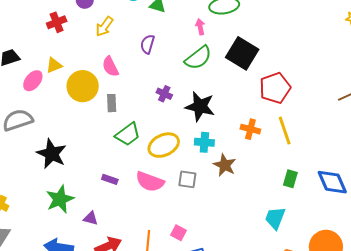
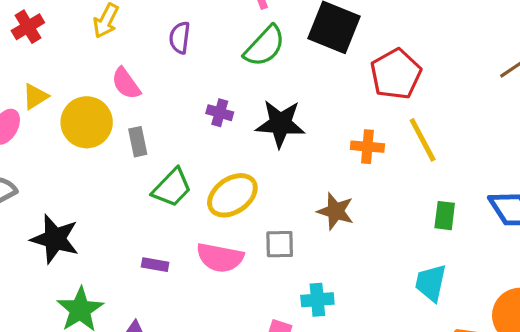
cyan cross: (204, 142) -> (317, 300), moved

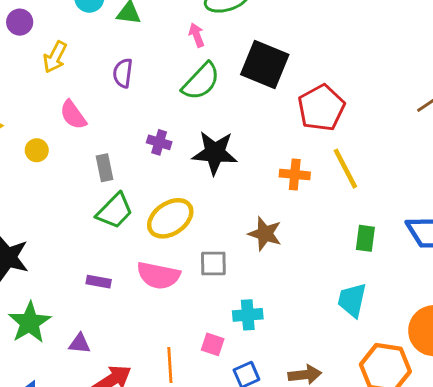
yellow circle: (87, 122) -> (37, 150), size x0.5
gray rectangle: (138, 142) -> (105, 168), moved

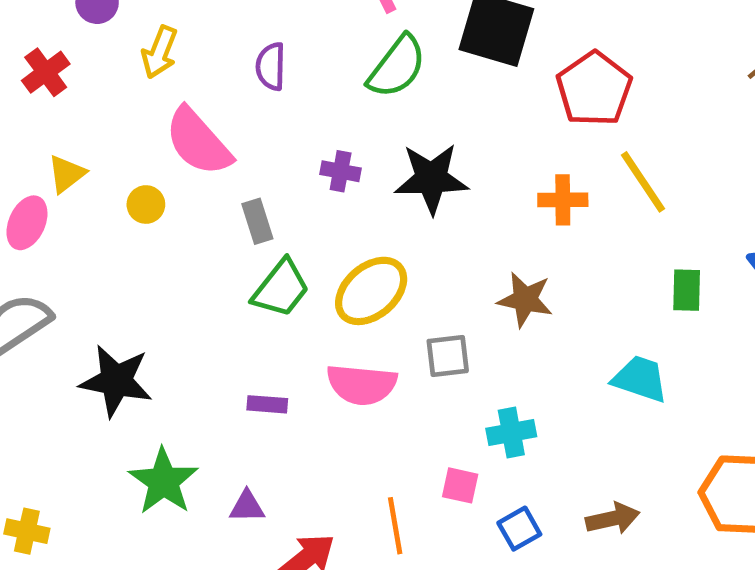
pink semicircle: (73, 115) -> (198, 142), size x1.5
cyan trapezoid: (352, 300) -> (640, 379), moved, turned 102

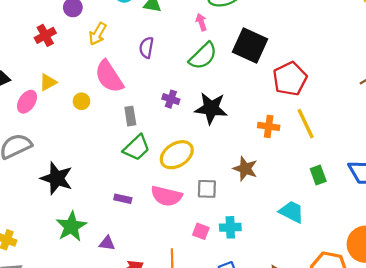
green rectangle: (687, 290) -> (318, 175), turned -30
pink square: (460, 485) -> (201, 231), moved

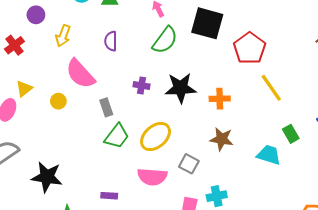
orange cross: (269, 126) -> (220, 99), moved
gray square: (207, 189) -> (189, 164), turned 36
purple rectangle: (123, 199) -> (109, 196), moved
cyan trapezoid: (292, 212) -> (269, 155), moved

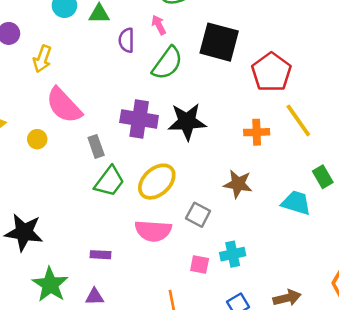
purple semicircle: (111, 41) -> (126, 40), moved
purple cross: (142, 85) -> (139, 119), size x1.8
orange cross: (220, 99) -> (257, 132), moved

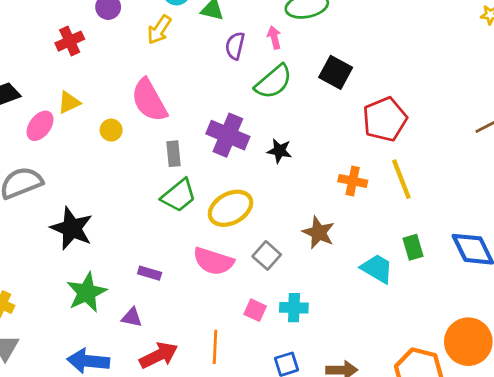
black square: (219, 42) -> (336, 72), size x0.7
yellow arrow: (42, 59) -> (159, 30), moved
black star: (187, 122) -> (279, 151), size x0.6

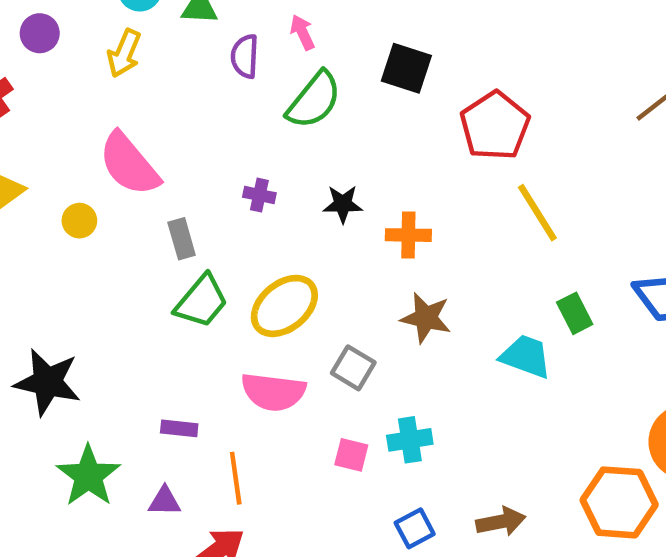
purple cross: (228, 135) -> (259, 195), size x0.5
orange cross: (353, 181) -> (408, 235), moved
orange line: (215, 347) -> (236, 478), moved

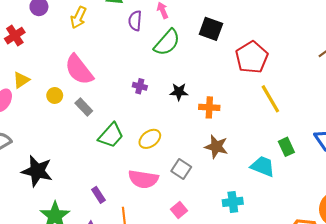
gray rectangle: (182, 239) -> (84, 107), moved, turned -30
yellow ellipse: (284, 306) -> (150, 139), size x0.7
purple rectangle: (179, 428) -> (98, 195), turned 49
cyan cross: (410, 440) -> (233, 202), moved
pink square: (351, 455) -> (179, 210), turned 35

